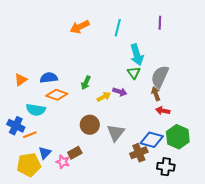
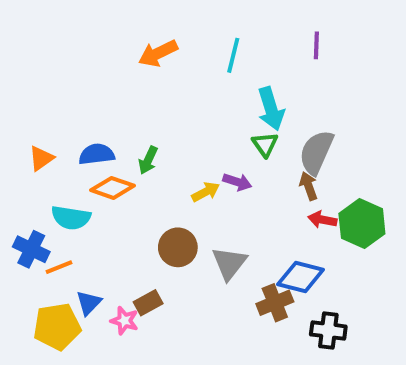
green arrow: (86, 83) -> (148, 160), moved
green hexagon: (178, 137) -> (362, 224), moved

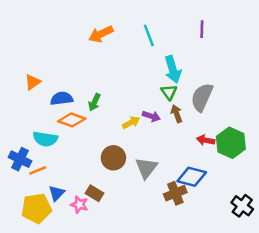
cyan line: (233, 55) -> (149, 35), turned -35
orange triangle: (41, 158) -> (33, 82), moved
brown arrow: (308, 186) -> (177, 114), moved
brown rectangle: (148, 303) -> (94, 193), turned 60
black cross: (328, 330) -> (242, 206), moved, turned 30

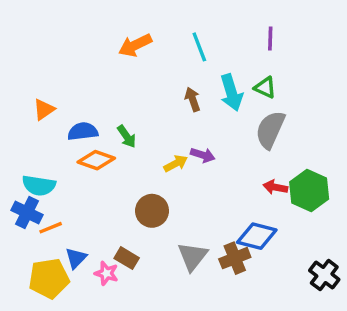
green triangle: (169, 92) -> (265, 87), moved, turned -30
green arrow: (94, 102) -> (127, 136), turned -60
brown arrow: (177, 114) -> (193, 99), moved
cyan semicircle: (45, 139) -> (39, 185), moved
gray triangle: (146, 168) -> (193, 256), moved

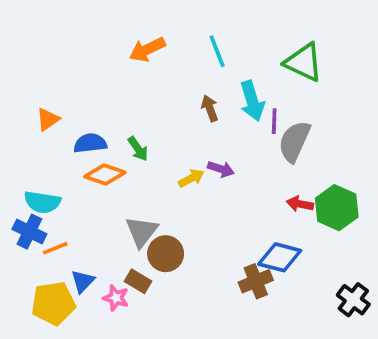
purple line: (270, 38) -> (274, 121), moved
green triangle: (265, 87) -> (304, 62), moved, size x1.6
brown circle: (152, 211) -> (166, 254), moved
gray triangle: (193, 256) -> (142, 232), moved

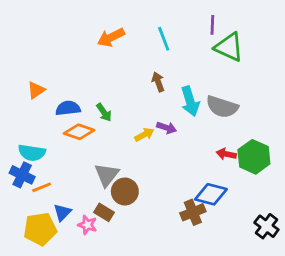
cyan arrow: (252, 101) -> (190, 101), moved
purple line: (274, 121) -> (212, 25), moved
gray semicircle: (294, 141) -> (222, 107), turned -96

